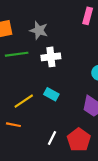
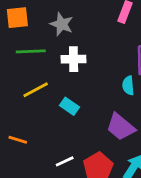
yellow line: (24, 101) -> (36, 90), moved
white line: (52, 138) -> (65, 161), turned 32

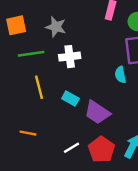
yellow line: (36, 90) -> (39, 87), turned -70
purple trapezoid: (121, 127) -> (97, 112), moved

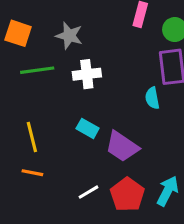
orange square: (16, 25) -> (18, 33), turned 30
yellow line: (39, 87) -> (32, 137), moved

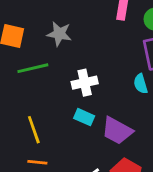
white cross: (87, 74) -> (85, 83), moved

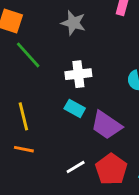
gray star: (59, 34) -> (73, 23), moved
green line: (33, 68) -> (28, 55), turned 56

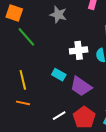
white cross: (78, 74) -> (79, 50), moved

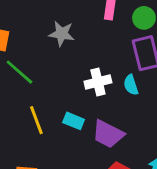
yellow line: (23, 80) -> (36, 120), moved

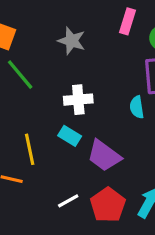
white cross: (98, 82) -> (78, 100), moved
yellow line: (36, 120) -> (30, 149), moved

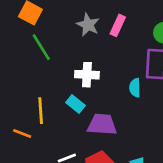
pink rectangle: (128, 21) -> (118, 25), moved
purple trapezoid: (104, 156) -> (102, 124), turned 140

